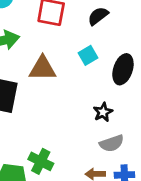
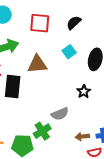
gray semicircle: (112, 143) -> (60, 114), moved
green cross: (41, 161) -> (42, 131), turned 36

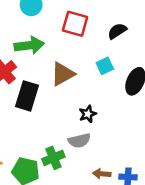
brown triangle: (37, 64) -> (63, 74), turned -35
black star: (84, 92) -> (88, 114), moved

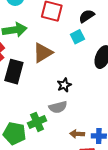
cyan square: (105, 66) -> (77, 37), moved

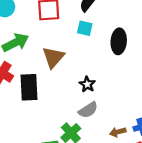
cyan square: (77, 37) -> (85, 28), turned -32

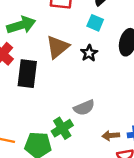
black star: (87, 84) -> (89, 53), moved

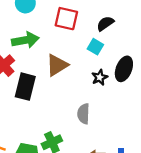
black star: (89, 53) -> (100, 77), moved
gray semicircle: (84, 108) -> (83, 114), moved, turned 108

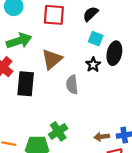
cyan square: (95, 47) -> (96, 39), moved
gray semicircle: (83, 114) -> (72, 85), moved

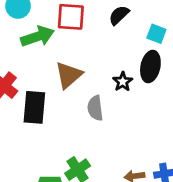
cyan square: (96, 39) -> (156, 34), moved
green arrow: (19, 41) -> (37, 36), moved

